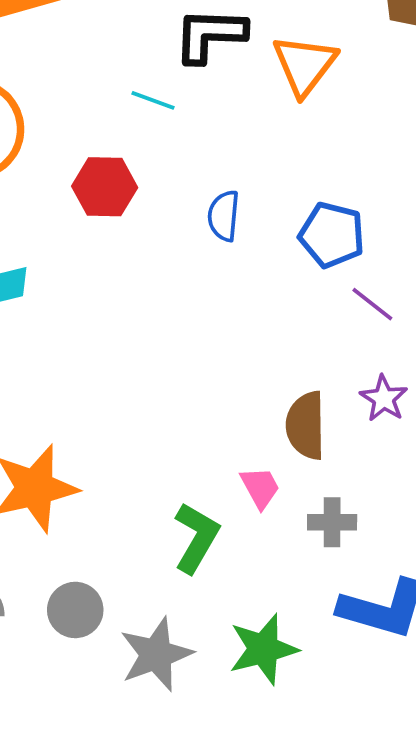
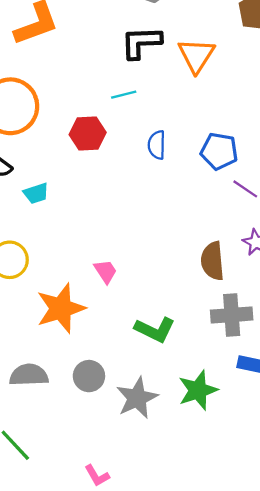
cyan line: (153, 100) -> (124, 95), moved, turned -30
pink trapezoid: (260, 488) -> (106, 271), moved
gray cross: (332, 522) -> (232, 315), size x1.5
green L-shape: (196, 538) -> (155, 330), turned 90

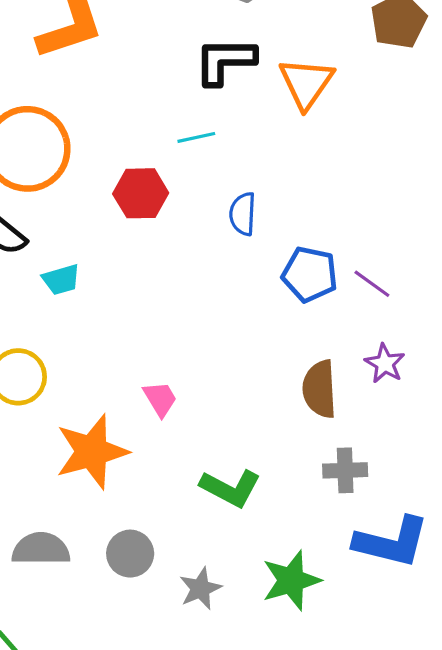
blue pentagon: (219, 151) -> (310, 274), moved
gray cross: (232, 315) -> (345, 470), size x0.7
gray star: (137, 398) -> (200, 589), size x0.7

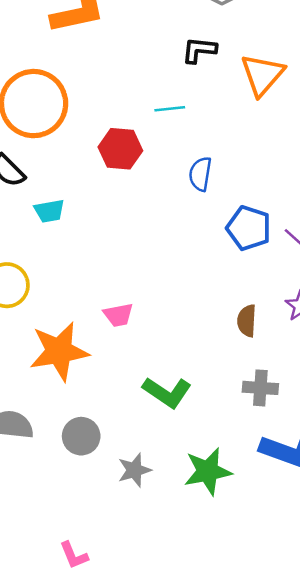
black L-shape: (225, 61) -> (199, 50), size x0.7
brown semicircle: (320, 389) -> (247, 321), size x0.7
pink trapezoid: (160, 399) -> (118, 315), turned 104

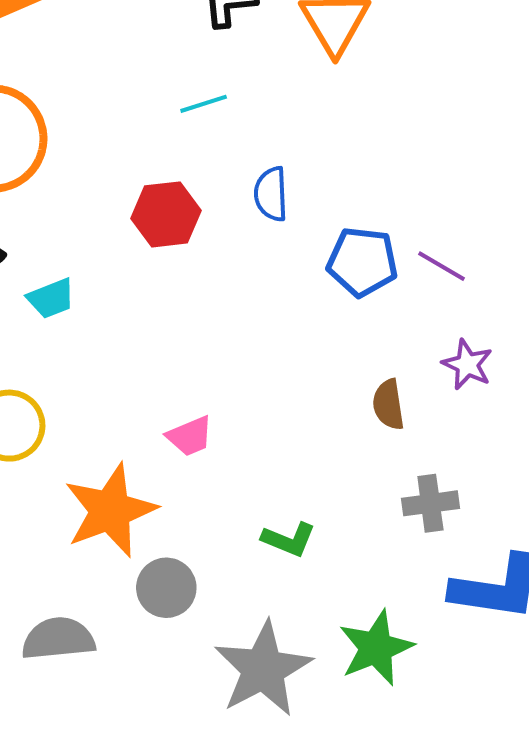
red hexagon: (120, 149) -> (166, 214), moved
green L-shape: (167, 392) -> (289, 539), size x0.7
gray circle: (81, 436) -> (166, 588), moved
gray star: (134, 470) -> (263, 669), size x1.8

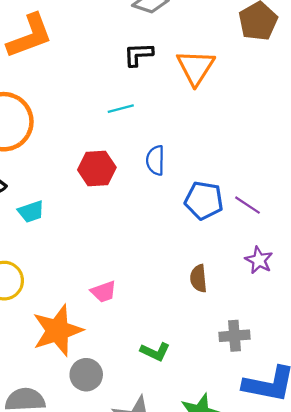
brown semicircle: (388, 405) -> (199, 278), moved

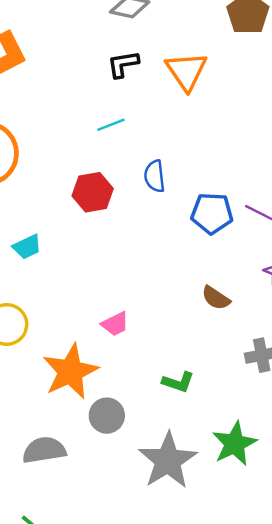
brown semicircle: (199, 278) -> (216, 298), turned -44

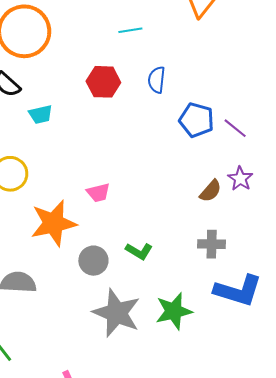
brown semicircle: (216, 298) -> (211, 191), moved, turned -95
gray circle: (107, 416) -> (93, 261), moved
gray star: (168, 461) -> (117, 313), turned -30

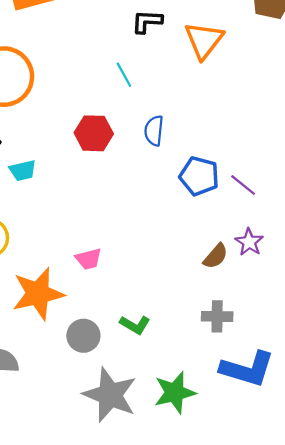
cyan line: (130, 30) -> (124, 75), turned 70

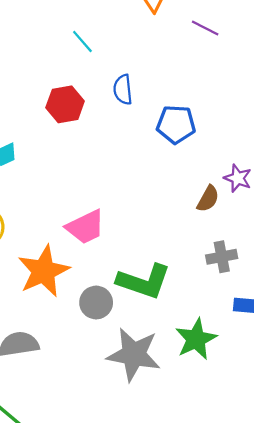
purple line: (243, 185) -> (205, 28), moved
pink trapezoid: (88, 259) -> (85, 227), size x1.5
green L-shape: (135, 325) -> (144, 281), size x1.8

